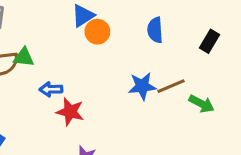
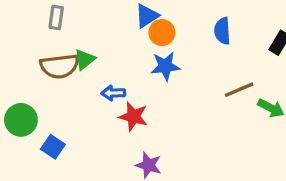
green triangle: (24, 57) -> (85, 59), turned -45
blue star: (142, 86) -> (165, 66), moved

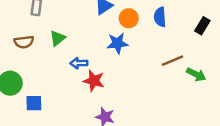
orange circle: (162, 33) -> (129, 18), moved
brown semicircle: (60, 66) -> (24, 42), moved, size x0.7
blue square: (53, 147) -> (34, 103), turned -35

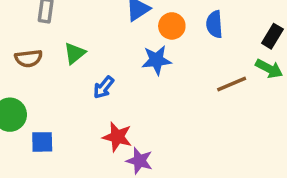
blue arrow: (79, 63) -> (104, 87), turned -49
green arrow: (196, 74) -> (269, 69), moved
red star: (94, 81) -> (117, 137), moved

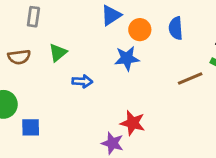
blue arrow: (104, 87) -> (82, 81), turned -126
red star: (117, 137) -> (133, 123), moved

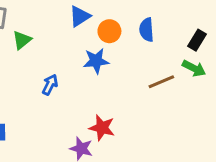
green triangle: (58, 53) -> (22, 40), moved
blue arrow: (82, 81) -> (50, 85), turned -66

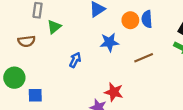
orange circle: (109, 31) -> (130, 20), moved
brown line: (161, 82) -> (144, 58), moved

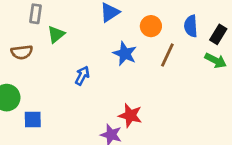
blue semicircle: (147, 19) -> (191, 26), moved
blue star: (109, 42) -> (125, 54), turned 30
brown line: (144, 58) -> (167, 55), moved, turned -42

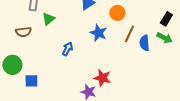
blue semicircle: (191, 26) -> (144, 43), moved

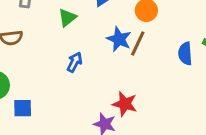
green triangle: (48, 19) -> (67, 18), moved
brown line: (129, 34) -> (138, 44), moved

